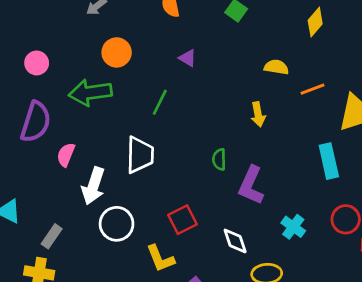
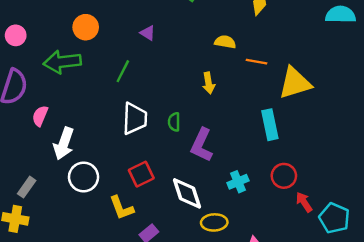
orange line: (312, 89) -> (256, 62), turned 30
white trapezoid: (140, 155) -> (135, 119), moved
cyan cross: (293, 227) -> (238, 182), turned 30
white diamond: (235, 241) -> (187, 193), size x1.4

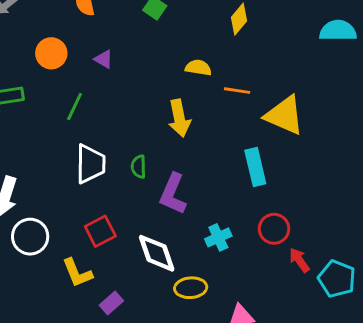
orange circle: (86, 27) -> (51, 53), moved
yellow arrow: (209, 83) -> (179, 118), size x1.4
yellow triangle: (295, 83) -> (284, 115), turned 42

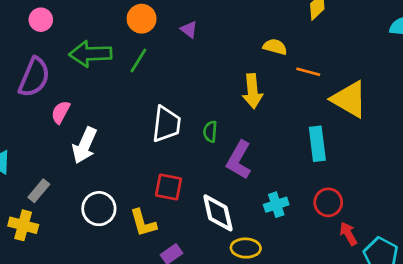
green line: (75, 106) -> (138, 60), moved
red square: (100, 231) -> (169, 187), turned 32
white circle: (30, 237) -> (99, 209), moved

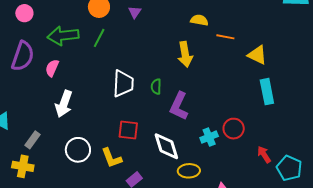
purple triangle: (189, 29) -> (135, 12), turned 32
yellow triangle: (349, 99) -> (257, 55), size x0.7
pink semicircle: (61, 112) -> (52, 68), moved
cyan rectangle: (317, 144) -> (267, 92), moved
red circle: (328, 202) -> (234, 129), moved

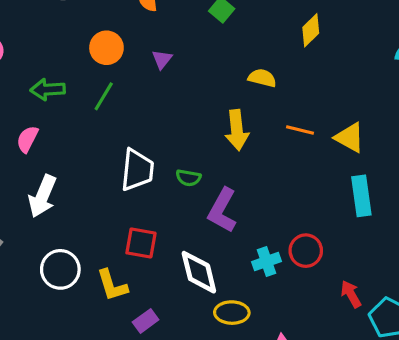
green arrow: (63, 36) -> (48, 89), size x0.7
orange line: (225, 37) -> (300, 130), moved
green semicircle: (156, 87) -> (188, 178), turned -84

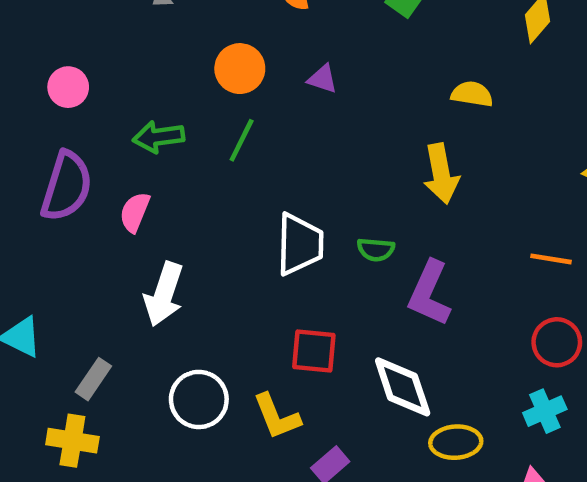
purple triangle: (162, 59) -> (323, 79), turned -45
orange line: (300, 130) -> (551, 259), moved
cyan cross: (267, 262) -> (545, 411), moved

